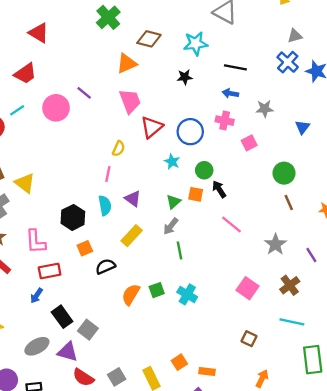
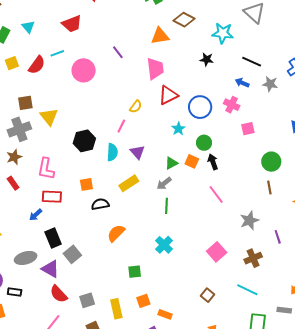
pink circle: (56, 108) -> (84, 70), moved
gray star: (265, 109) -> (270, 84), moved
black hexagon: (73, 217) -> (84, 141), moved
green square: (157, 290) -> (135, 272), moved

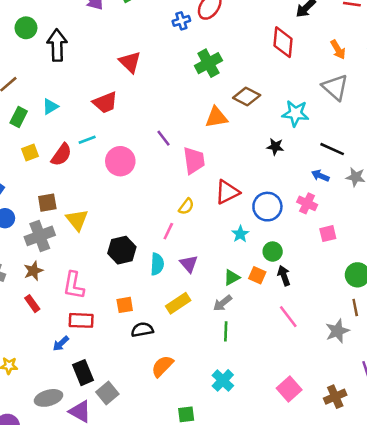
cyan triangle: (28, 27) -> (50, 107), turned 40
pink trapezoid: (155, 69) -> (194, 160), moved
gray star: (249, 220) -> (337, 331), moved

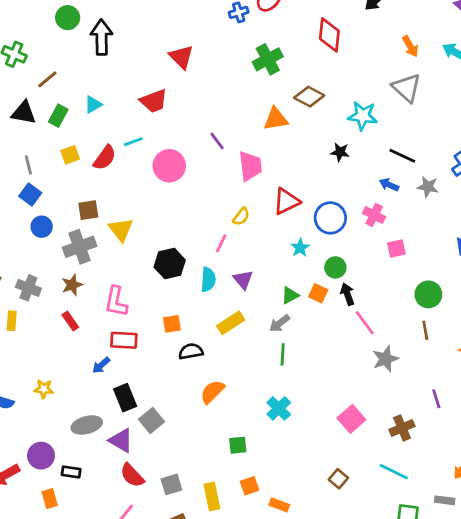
red diamond: (283, 42) -> (329, 35), moved
pink line: (288, 317) -> (365, 323), moved
gray star: (337, 331) -> (385, 359), moved

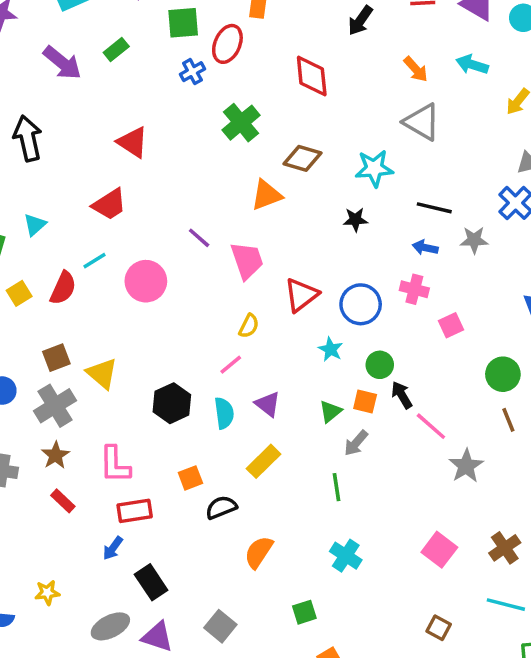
pink line: (221, 243) -> (231, 365), turned 36
gray arrow: (280, 323) -> (356, 443), moved
gray square: (152, 420) -> (220, 626), moved

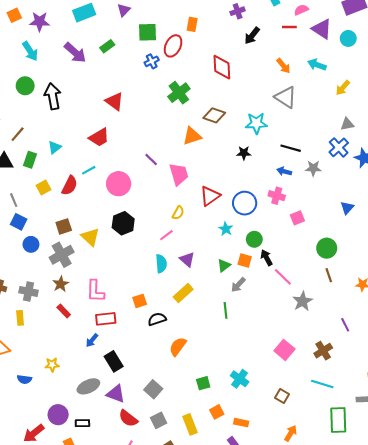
black hexagon: (172, 403) -> (123, 223), moved
cyan cross: (346, 556) -> (240, 379), moved

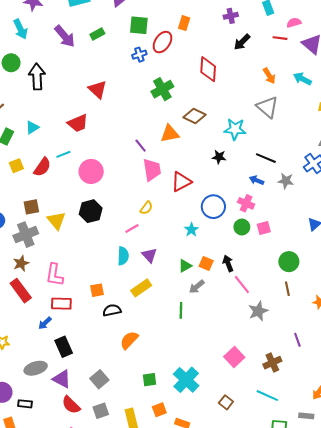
purple line: (151, 160) -> (141, 146), moved
red triangle: (210, 196) -> (181, 182), moved
green circle: (254, 239) -> (242, 227), moved
red rectangle: (64, 311) -> (21, 291), size x1.6
cyan cross: (240, 379) -> (186, 380), size x1.4

